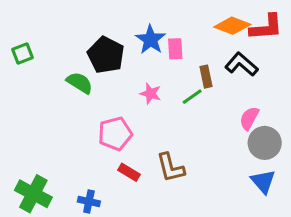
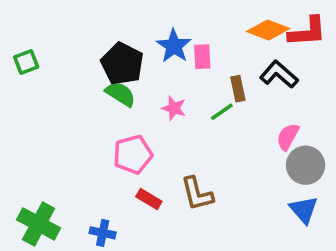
green semicircle: (80, 83) -> (120, 94), moved

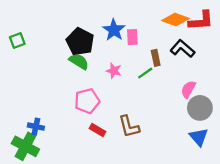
blue cross: (103, 233) -> (36, 127), moved

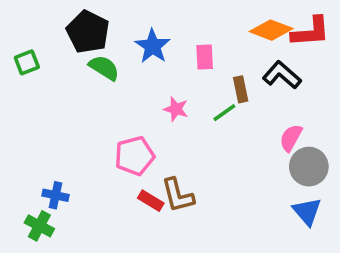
blue star: (114, 30) -> (153, 46), moved
black pentagon: (80, 42) -> (88, 32), moved
green semicircle: (79, 61) -> (104, 68), moved
brown L-shape: (129, 127) -> (178, 195), moved
green cross: (25, 146) -> (39, 226), size x0.7

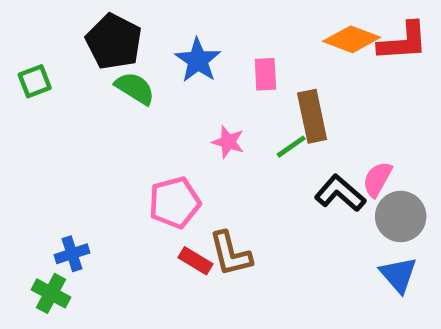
black L-shape: (282, 75) -> (340, 193), moved
brown rectangle: (241, 89) -> (312, 116), size x1.5
blue cross: (56, 195) -> (72, 254), turned -30

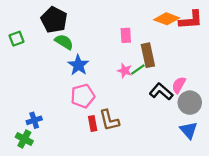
blue star: (198, 60) -> (78, 65), moved
pink star: (228, 142) -> (125, 71), moved
red rectangle: (196, 261) -> (93, 124), turned 48

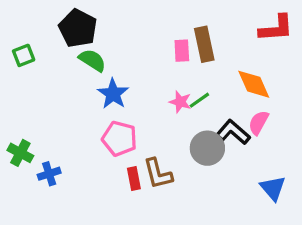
orange diamond: (167, 19) -> (254, 84), moved, turned 45
brown rectangle: (148, 55) -> (204, 44), moved
pink pentagon: (83, 96) -> (119, 139), turned 30
gray circle: (190, 103) -> (207, 148), moved
green cross: (24, 139) -> (20, 153), moved

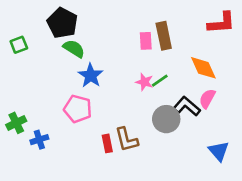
pink pentagon: (119, 139) -> (78, 109), moved
green cross: (20, 153) -> (16, 123), turned 36

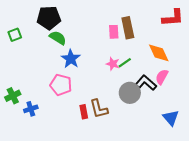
black pentagon: (62, 23) -> (49, 18), turned -30

